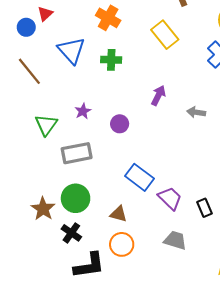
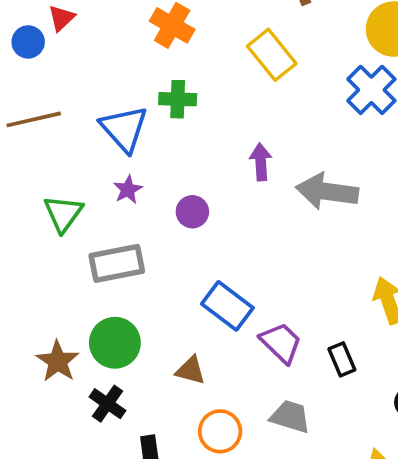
blue triangle: (71, 50) -> (124, 129), moved
brown line: (29, 71) -> (34, 119), turned -64
purple arrow: (158, 95) -> (261, 162), turned -30
gray arrow: (196, 112) -> (327, 191), size x1.8
orange circle: (122, 244) -> (220, 431), moved

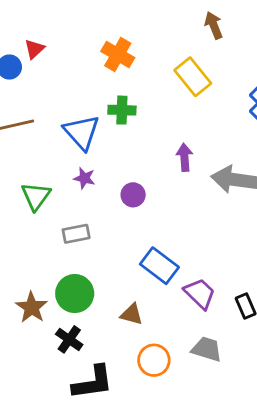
purple star: (128, 190) -> (84, 178), turned -30
gray rectangle: (117, 263) -> (76, 234), size x0.7

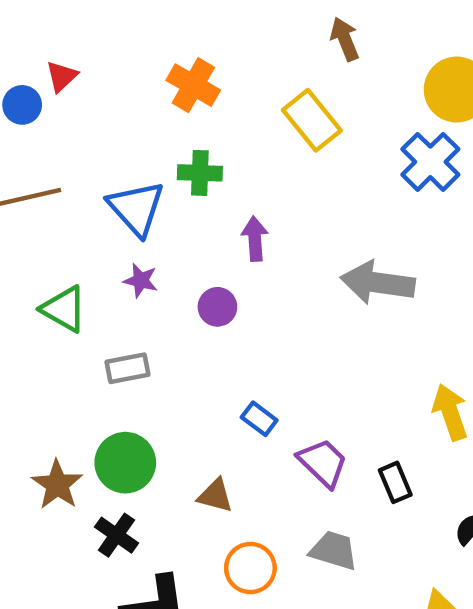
purple arrow: (184, 157) -> (255, 239), moved
green triangle: (36, 196) -> (64, 309), turned -36
blue rectangle: (159, 266) -> (259, 419), size x0.6

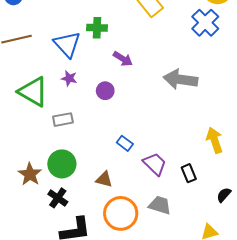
purple arrow: (255, 239) -> (123, 59), turned 126
green triangle: (64, 309) -> (33, 92), size x1.4
orange circle: (250, 568) -> (121, 213), size x1.4

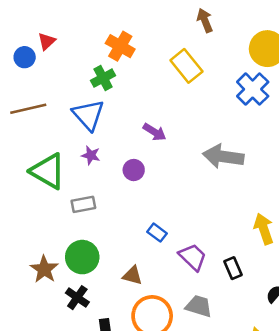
green cross: (97, 28) -> (103, 78), moved, turned -30

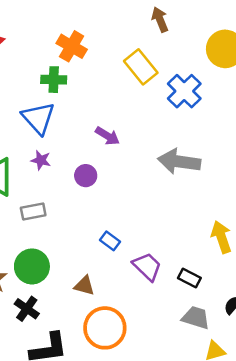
green cross: (103, 78) -> (54, 80), turned 30
blue cross: (253, 89) -> (184, 91), moved
black rectangle: (233, 268) -> (189, 278), turned -40
gray trapezoid: (199, 306) -> (196, 318), moved

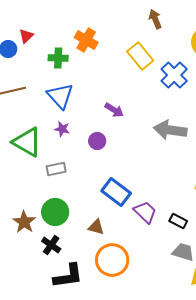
green cross: (54, 80) -> (58, 58), moved
blue rectangle: (110, 241) -> (116, 192), size x1.8

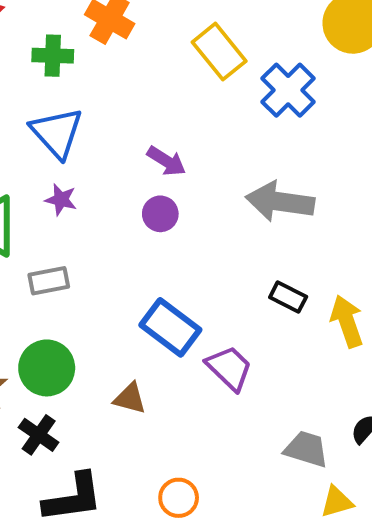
purple circle: (97, 141) -> (160, 214), moved
black rectangle: (178, 221) -> (288, 297), moved
orange circle: (112, 260) -> (179, 498), moved, size x0.6

